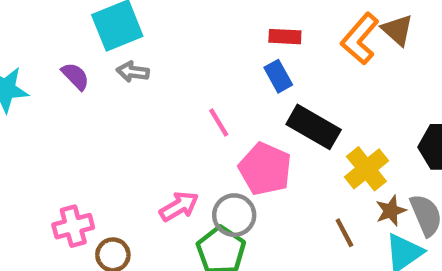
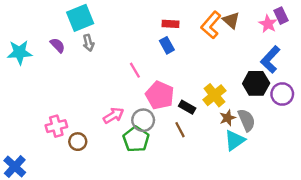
gray arrow: (133, 72) -> (88, 43), turned -112
black rectangle: (314, 127) -> (187, 107), moved, size x0.6
brown line: (344, 233) -> (180, 130), moved

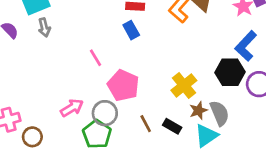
black rectangle: (187, 107) -> (172, 126), moved

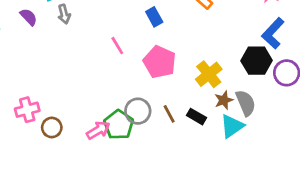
pink pentagon: (123, 85) -> (160, 62), moved
pink arrow: (72, 108) -> (98, 130), moved
gray circle: (105, 113) -> (138, 111), moved

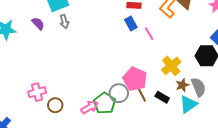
pink line: (117, 46) -> (149, 34), moved
pink pentagon: (160, 62) -> (135, 79), moved

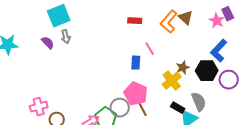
purple semicircle: (38, 23) -> (48, 43), moved
blue rectangle: (131, 23) -> (136, 63), moved, turned 32
brown star: (182, 85) -> (183, 68), moved
black rectangle: (162, 97) -> (178, 108), moved

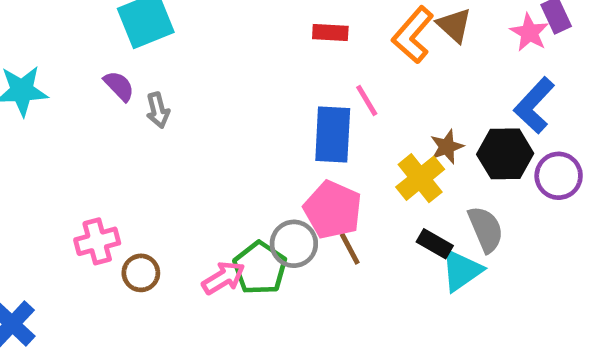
gray arrow: (66, 37) -> (158, 110), moved
blue rectangle: (136, 63) -> (333, 134), size x1.6

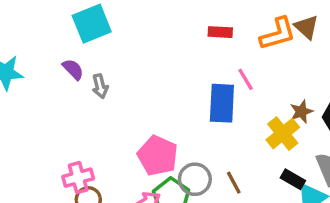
orange L-shape: (413, 35) -> (278, 34), turned -147
pink pentagon: (333, 210) -> (158, 156), moved
pink cross: (97, 241) -> (78, 178), moved

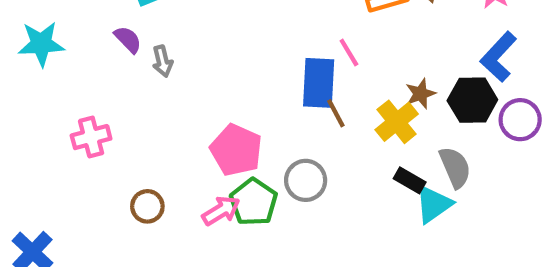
pink cross: (78, 178) -> (91, 137), moved
gray circle: (195, 179) -> (306, 180), moved
brown line: (234, 183) -> (336, 113), moved

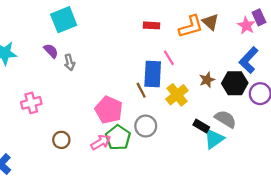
brown line: (336, 113) -> (141, 90), moved
yellow cross: (397, 122) -> (177, 95), moved
gray semicircle: (455, 167) -> (226, 119), turned -35

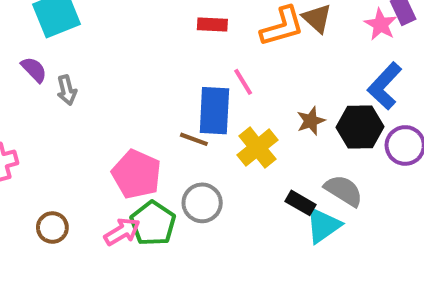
brown line: (141, 90) -> (194, 139), turned -42

